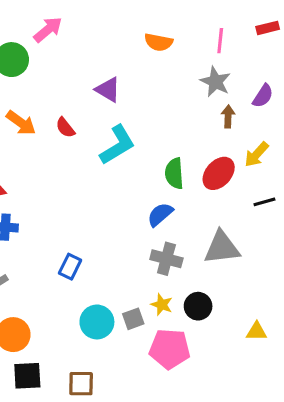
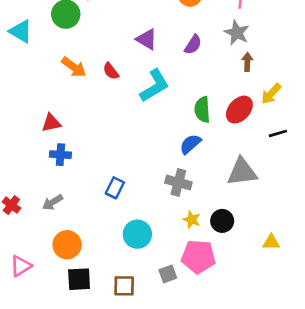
purple semicircle: (263, 96) -> (193, 45), moved
gray cross: (166, 259) -> (178, 182), moved
gray square: (133, 319) -> (168, 274), moved

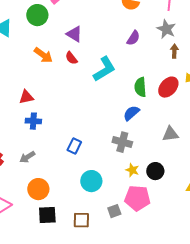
purple triangle: (147, 39) -> (74, 34), moved
gray triangle: (242, 172) -> (170, 134), size x0.7

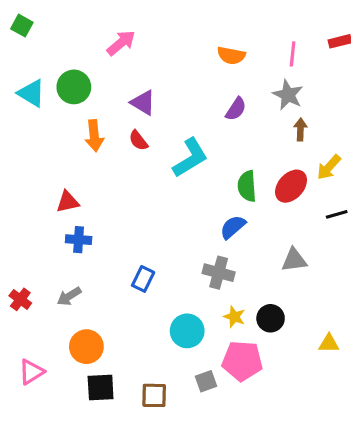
green circle: (37, 15) -> (74, 87), moved
orange arrow: (43, 55) -> (94, 136), turned 48
cyan circle: (91, 181) -> (187, 331), moved

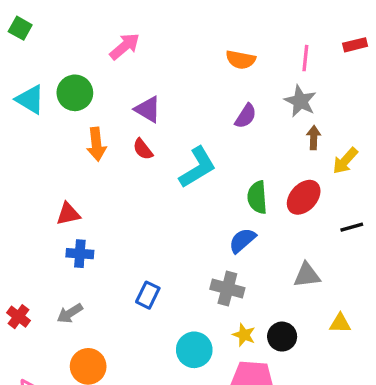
yellow arrow: (329, 167) -> (345, 161), moved
yellow triangle: (329, 343) -> (340, 323), moved

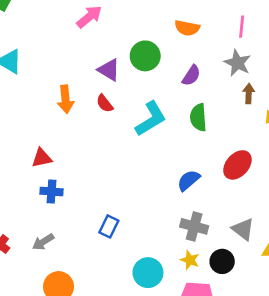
green circle: (75, 93) -> (145, 56), moved
green semicircle: (257, 197) -> (198, 117), moved
red ellipse: (304, 197) -> (237, 165), moved
gray triangle: (307, 275) -> (243, 229), moved, turned 45
gray cross: (227, 288) -> (194, 226), moved

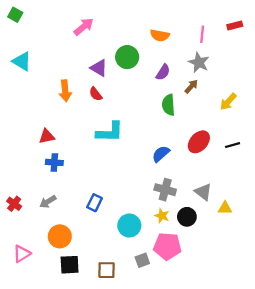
brown arrow: (249, 94) -> (191, 86), moved, turned 40
cyan L-shape: (151, 119) -> (110, 132), moved, turned 32
blue rectangle: (109, 226) -> (95, 203), moved

